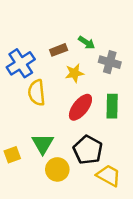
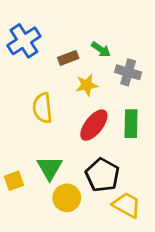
blue cross: (21, 63) -> (24, 41), moved

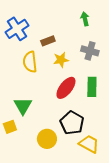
green arrow: (101, 49) -> (85, 19), moved, turned -136
yellow semicircle: (42, 108) -> (30, 62), moved
green triangle: (50, 168) -> (23, 106), moved

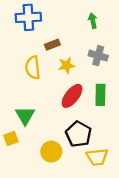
blue cross: (17, 29) -> (28, 17), moved, turned 30
yellow trapezoid: (89, 144) -> (97, 157), turned 145

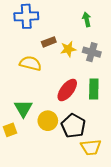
yellow star: (67, 65) -> (68, 49), moved
yellow semicircle: (33, 68) -> (30, 63), turned 110
yellow circle: (51, 152) -> (48, 121), moved

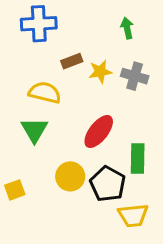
green rectangle: (94, 89) -> (138, 158), moved
green triangle: (23, 108) -> (34, 130), moved

